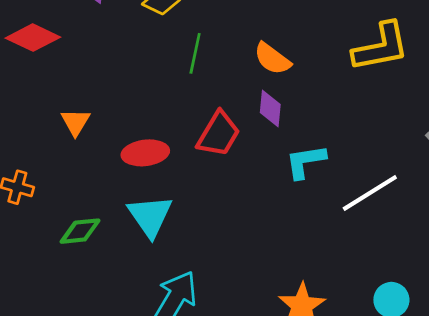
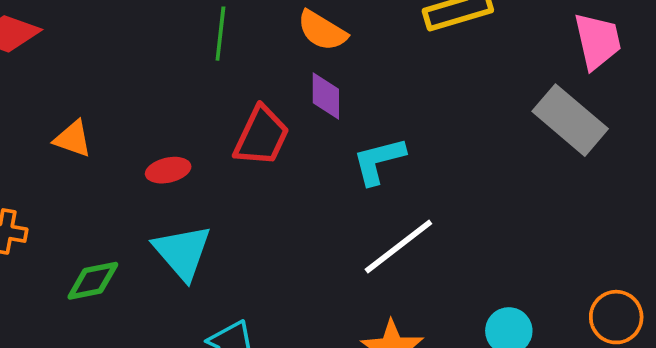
orange triangle: (75, 122) -> (73, 139), turned -36
red ellipse: (145, 153) -> (168, 170), size x0.7
white line: (370, 193) -> (398, 246), moved

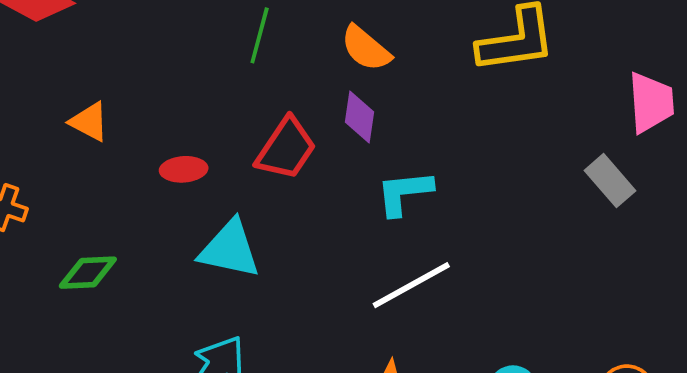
gray rectangle: (570, 120) -> (610, 181), size x0.7
cyan triangle: (182, 252) -> (230, 249), moved, turned -46

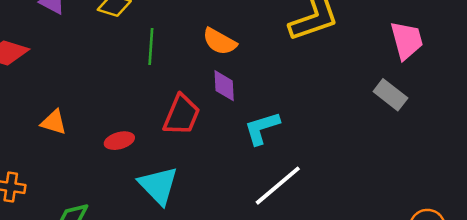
cyan triangle: (230, 249) -> (158, 185), turned 45

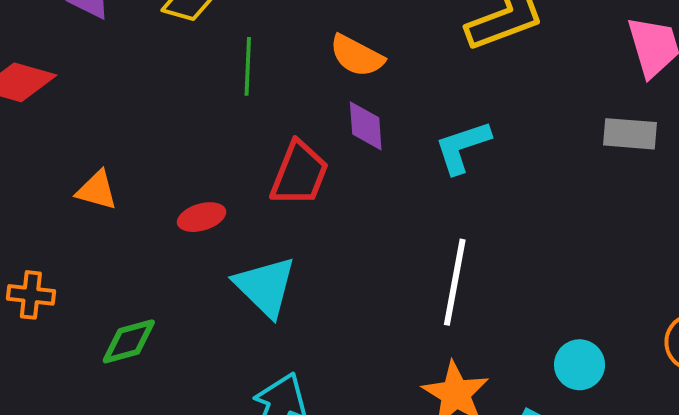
gray rectangle: (390, 95) -> (630, 134), turned -32
cyan L-shape: (262, 128) -> (462, 147), moved
white line: (278, 186) -> (455, 282), turned -38

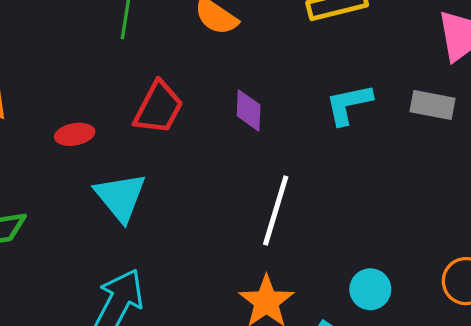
purple diamond: (366, 126) -> (249, 110), moved
cyan L-shape: (462, 147) -> (349, 104), moved

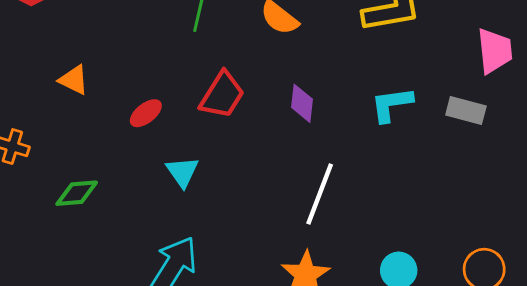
red ellipse: (75, 134) -> (146, 113), turned -32
cyan triangle: (120, 197) -> (182, 172), size x0.7

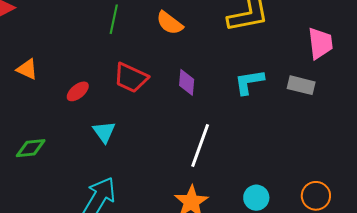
red trapezoid: (222, 95) -> (131, 78), turned 84

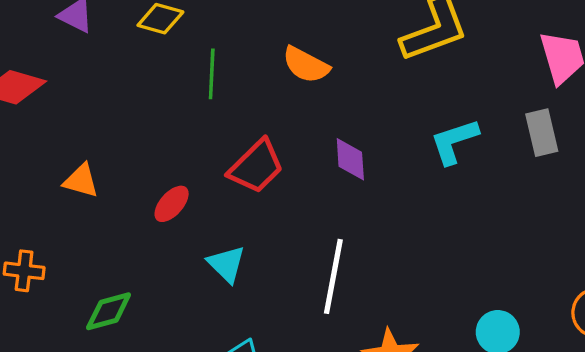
red trapezoid: (131, 78) -> (256, 167), turned -60
gray rectangle: (301, 85) -> (542, 133), turned 72
white line: (200, 146) -> (333, 276), moved

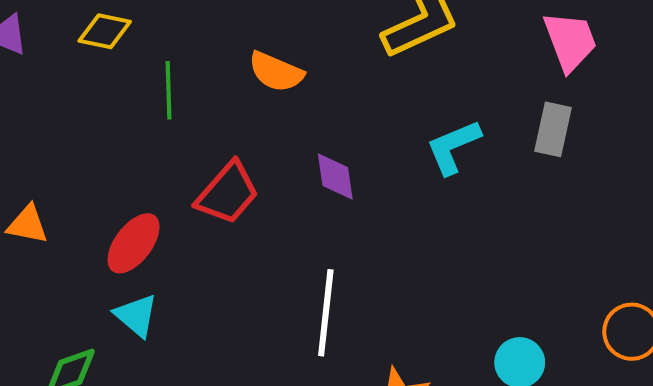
gray rectangle: (542, 133) -> (553, 129), turned 30
red ellipse: (172, 204) -> (134, 243), size x1.4
cyan triangle: (226, 264) -> (136, 315), moved

